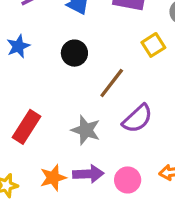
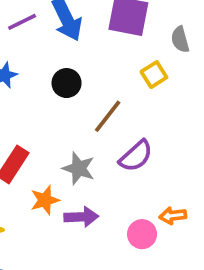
orange star: (53, 178) -> (45, 200), moved
pink circle: (128, 180) -> (142, 234), moved

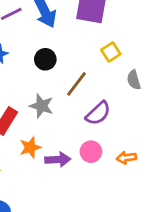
gray semicircle: (180, 39) -> (134, 80), moved
gray star: (79, 168) -> (41, 106), moved
pink circle: (142, 234) -> (91, 152), moved

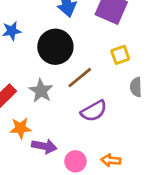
black circle: (45, 59) -> (55, 47), size x1.6
pink circle: (91, 152) -> (75, 161), moved

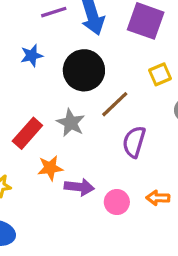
purple semicircle: (94, 111) -> (134, 142), turned 140

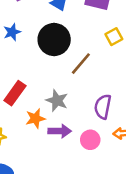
gray star: (71, 123) -> (57, 101), moved
purple semicircle: (134, 142) -> (103, 107), moved

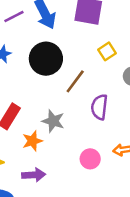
purple semicircle: (103, 107) -> (99, 107), moved
purple arrow: (60, 131) -> (34, 175), moved

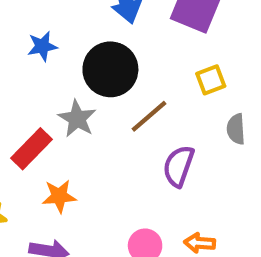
gray star: (53, 121) -> (77, 119), moved

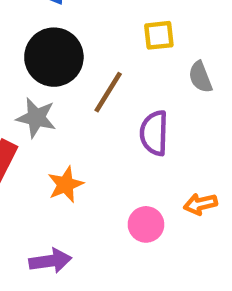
yellow square: (211, 80) -> (159, 35), turned 32
orange star: (59, 196) -> (66, 184), moved

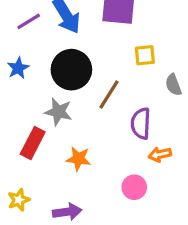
orange star: (66, 184) -> (78, 159), turned 30
orange arrow: (200, 204) -> (160, 154), moved

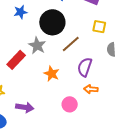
orange star: (78, 159) -> (52, 74), moved

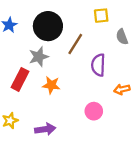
gray star: (37, 46) -> (39, 57), turned -30
orange star: (52, 74) -> (51, 85), moved
orange arrow: (91, 89) -> (122, 89), moved

